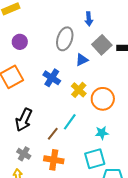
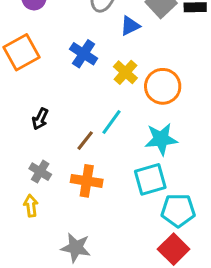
black arrow: (24, 120) -> (40, 119), size x0.6
cyan star: (102, 133) -> (161, 139), size x1.5

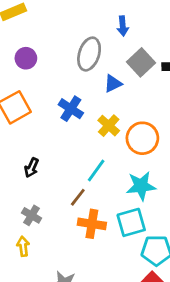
brown line: (85, 141) -> (78, 197), moved
orange cross: (87, 181) -> (92, 224), moved

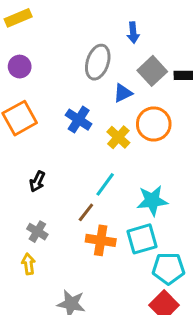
purple circle: (26, 58) -> (20, 67), moved
orange circle: (142, 138) -> (154, 124), moved

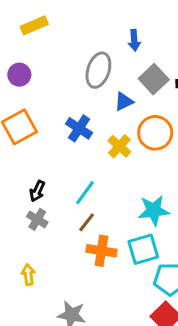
yellow rectangle: (18, 18) -> (34, 25), moved
cyan line: (105, 184) -> (85, 193), moved
gray cross: (37, 232) -> (37, 219), moved

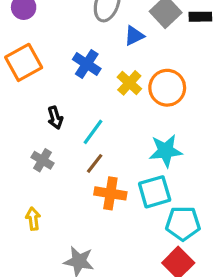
orange circle: (155, 133) -> (167, 88), moved
black arrow: (37, 191) -> (55, 118), moved, turned -42

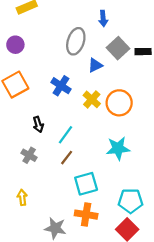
cyan square: (155, 192) -> (86, 184), moved
orange cross: (110, 193) -> (86, 215), moved

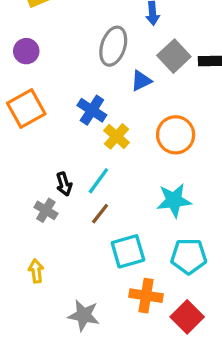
yellow cross: (92, 99) -> (116, 136), moved
black arrow: (38, 124) -> (64, 184), moved
cyan pentagon: (131, 201) -> (189, 256), moved
orange cross: (86, 215) -> (146, 296), moved

